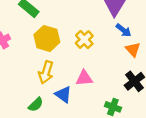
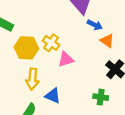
yellow cross: (84, 40) -> (51, 43), moved
pink triangle: (84, 78) -> (66, 59), moved

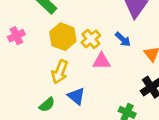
blue arrow: (95, 25) -> (123, 39), moved

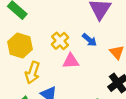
yellow hexagon: (63, 37) -> (20, 45), moved

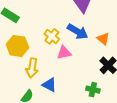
blue arrow: (90, 40) -> (78, 32), size x1.5

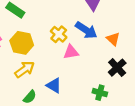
yellow arrow: (32, 68) -> (25, 69), moved, turned -138

